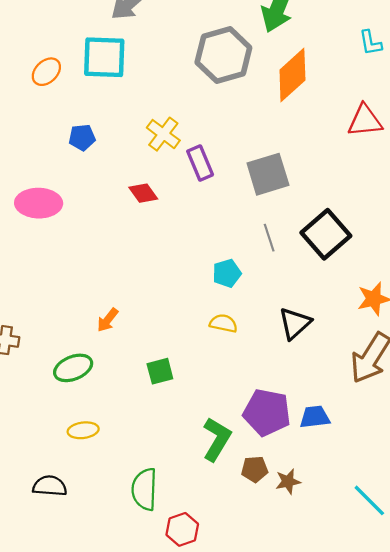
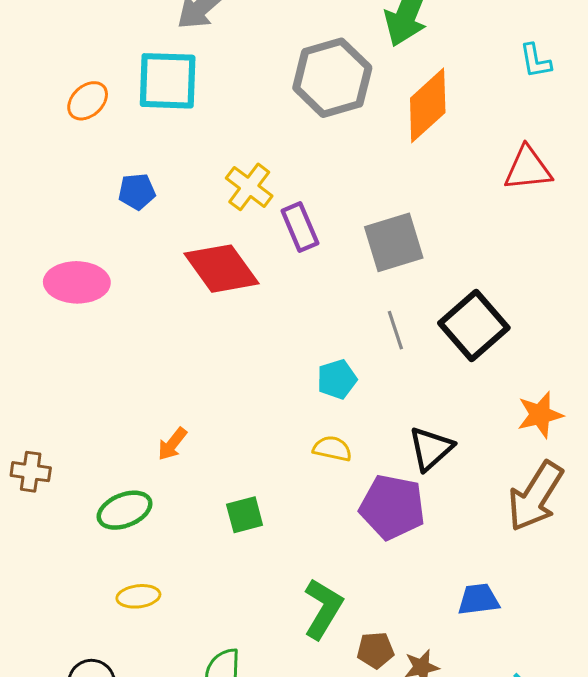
red diamond: (143, 193) -> (221, 269), size x1.8
purple pentagon: (267, 412) -> (392, 507), moved
blue trapezoid: (315, 417) -> (478, 599), moved

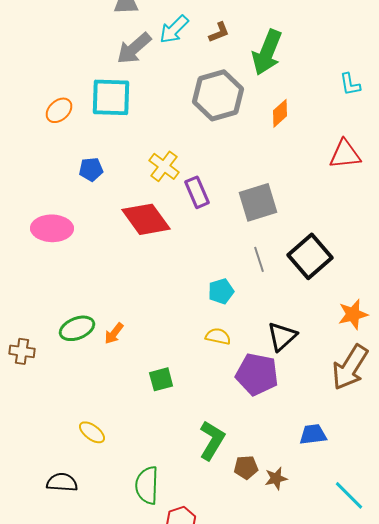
orange diamond: (428, 105) -> (280, 113), size x0.6
green ellipse: (125, 510) -> (77, 328), moved
yellow ellipse: (138, 596) -> (92, 432), turned 44

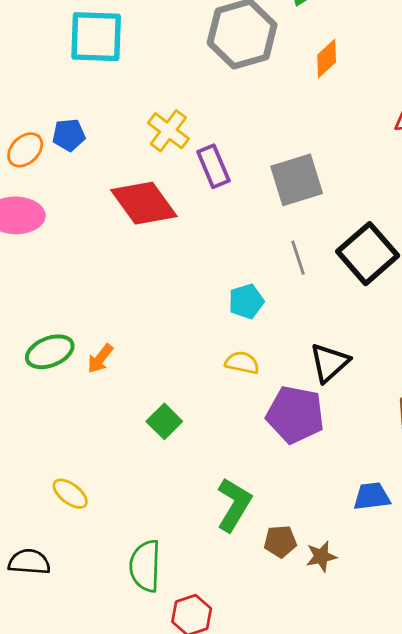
orange ellipse: (59, 110) -> (25, 150), moved
green square: (161, 379) -> (164, 421), turned -30

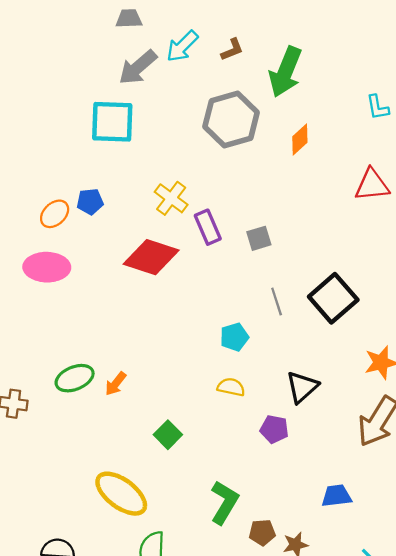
gray square: (297, 180) -> (259, 238), moved, size x0.6
red diamond: (144, 203) -> (151, 257), turned -36
purple pentagon: (295, 415) -> (274, 429), size x0.6
yellow ellipse: (70, 494) -> (121, 494), moved, size x1.8

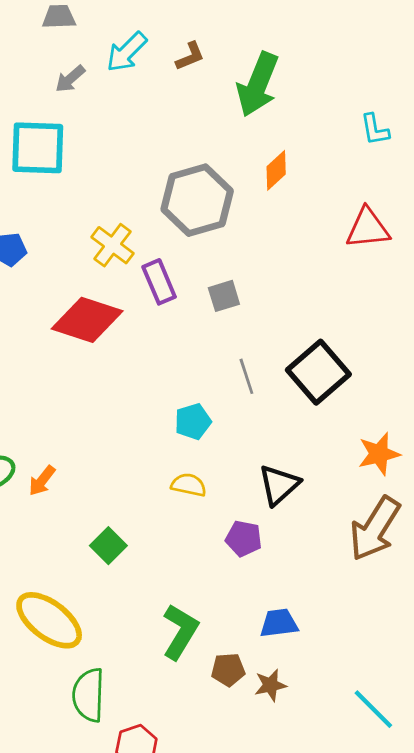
gray arrow: (138, 67) -> (70, 79), size x0.6
gray hexagon: (231, 120) -> (197, 200), moved
blue trapezoid: (337, 496) -> (279, 623), moved

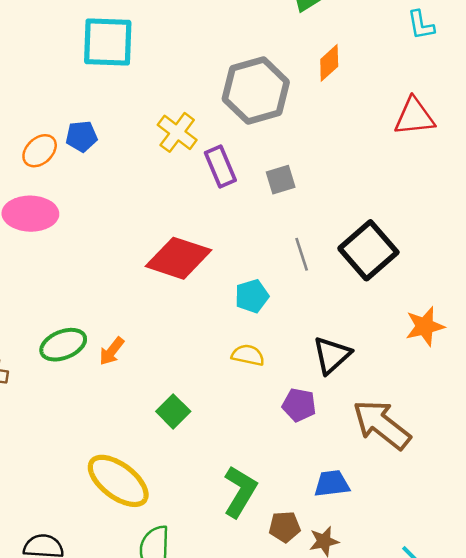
red diamond: (87, 320) -> (178, 258), moved
brown arrow: (375, 529) -> (382, 425), moved, turned 96

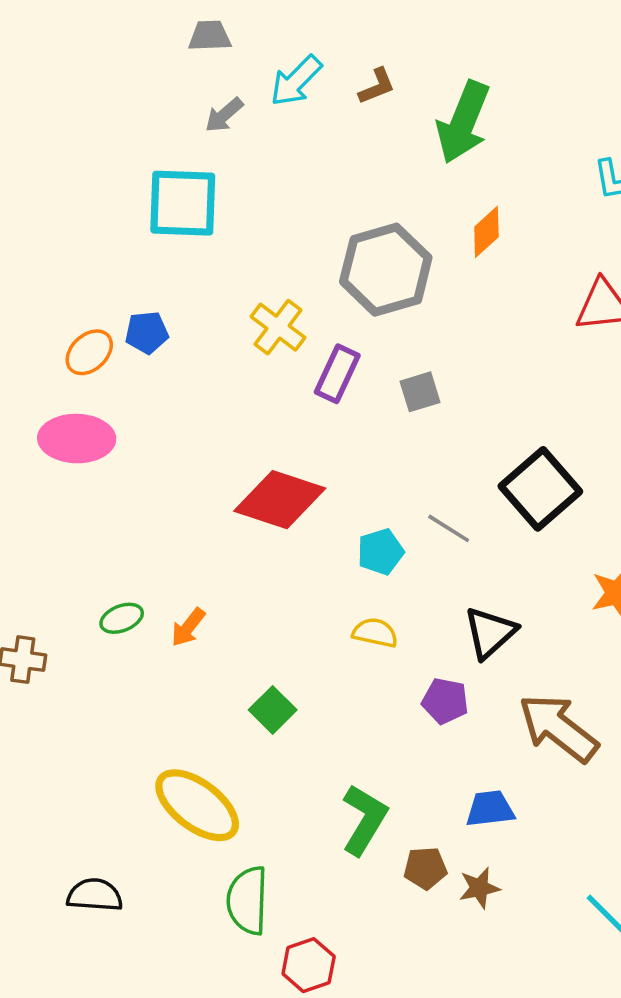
purple rectangle: (220, 166) -> (337, 374), turned 48
gray line: (302, 254) -> (449, 528), moved, turned -40
green ellipse: (63, 345) -> (122, 618), size x0.7

